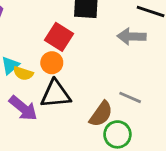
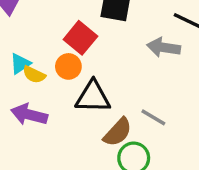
black triangle: (56, 94) -> (93, 97), moved
purple arrow: (23, 108) -> (29, 115), turned 148

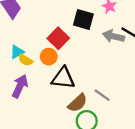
gray arrow: (164, 47) -> (114, 36), moved
purple arrow: (29, 115) -> (20, 86), turned 95

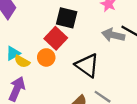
black square: (83, 20) -> (67, 18), moved
black triangle: (63, 78) -> (87, 65), moved, turned 30

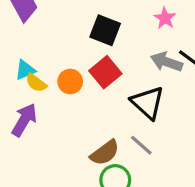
red square: (56, 38) -> (105, 72), moved
black triangle: (87, 65) -> (148, 103), moved

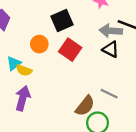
black square: (105, 30) -> (62, 20), turned -30
orange circle: (70, 82) -> (39, 44), moved
black triangle: (148, 103) -> (111, 49), moved, size x0.7

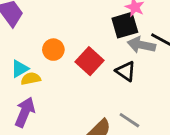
black square: (62, 20) -> (125, 25), moved
black triangle: (111, 49) -> (126, 71), moved
yellow semicircle: (24, 70) -> (31, 79), turned 140

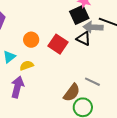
black triangle: (126, 71) -> (83, 39), moved
yellow semicircle: (31, 79) -> (27, 66), moved

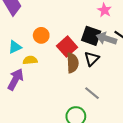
black square: (79, 15) -> (91, 36), moved, turned 30
black triangle: (83, 39) -> (92, 59), moved, turned 35
brown semicircle: (72, 93) -> (72, 63), moved, turned -54

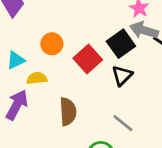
black square: (91, 36) -> (121, 44), turned 36
gray arrow: (106, 39) -> (144, 30), moved
brown semicircle: (72, 63) -> (68, 112), moved

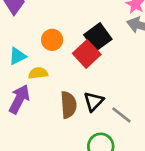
black square: (121, 44) -> (98, 37), moved
black triangle: (122, 75) -> (94, 101), moved

